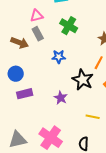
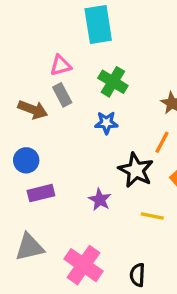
blue star: (59, 57) -> (106, 123), moved
yellow line: (93, 117) -> (152, 216), moved
gray triangle: (18, 140) -> (29, 247), moved

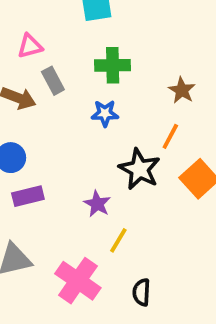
pink triangle: (61, 65) -> (30, 46), moved
green cross: (113, 82) -> (113, 65), turned -32
yellow line: (152, 216) -> (118, 240), moved, turned -70

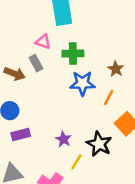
pink triangle: (30, 46) -> (43, 42), moved, turned 35
blue star: (105, 113) -> (82, 83), moved, size x1.5
black star: (140, 169) -> (99, 144), moved

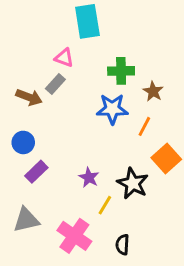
green cross: (73, 53) -> (121, 71), moved
gray rectangle: (36, 63) -> (55, 84), turned 70
purple rectangle: (21, 134) -> (36, 172), turned -30

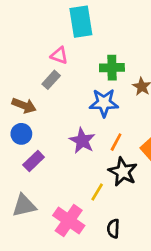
brown arrow: (29, 97) -> (24, 105), moved
orange line: (144, 126) -> (116, 142), moved
purple star: (89, 178) -> (82, 141), moved, size x1.4

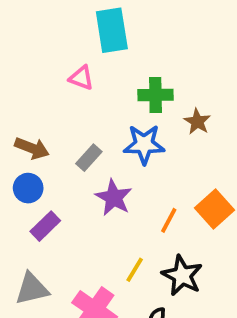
gray rectangle: (51, 80) -> (89, 158), moved
orange line: (116, 142) -> (169, 220), moved
black star: (123, 172) -> (182, 275), moved

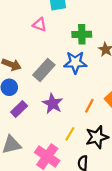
gray rectangle: (89, 158) -> (44, 70), size x1.5
purple star: (114, 198) -> (53, 104), moved
black star: (182, 275) -> (97, 137), turned 30

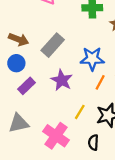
blue star: (75, 62) -> (92, 59), moved

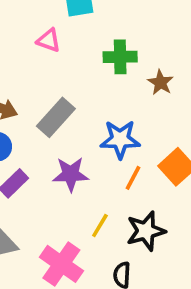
purple star: (62, 80) -> (71, 174), turned -30

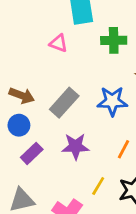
green cross: (120, 57) -> (114, 40), moved
blue star: (120, 139) -> (112, 101), moved

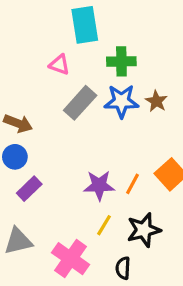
blue star: (112, 101) -> (121, 101), moved
gray rectangle: (64, 103) -> (80, 103), moved
purple star: (76, 146) -> (99, 185), moved

